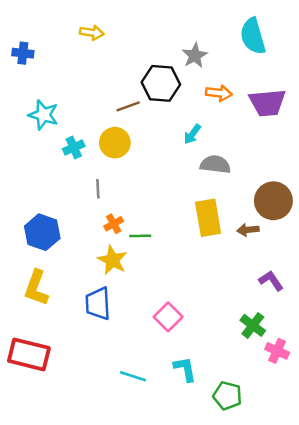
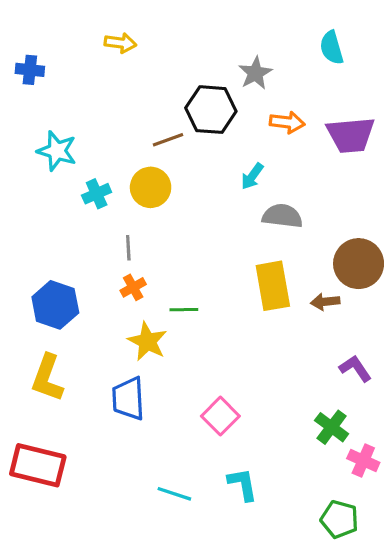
cyan semicircle: (253, 36) -> (332, 48), size x0.7
orange cross: (114, 224) -> (133, 287), moved
green pentagon: (227, 396) -> (340, 519), moved

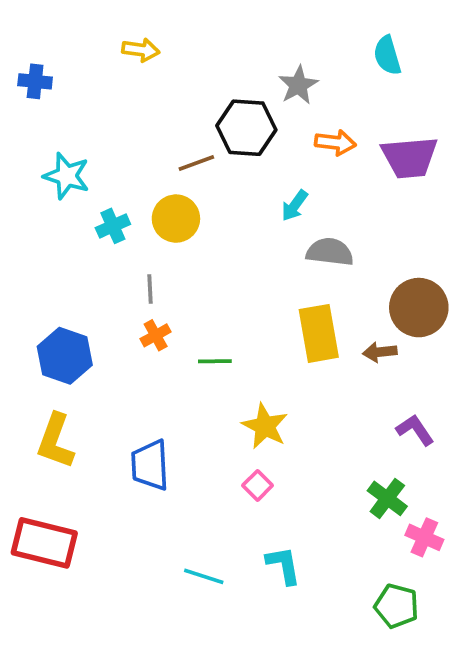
yellow star: (147, 341) -> (265, 426), moved
pink square: (220, 416) -> (258, 485), size x0.7

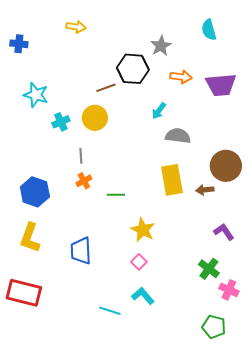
cyan L-shape: (283, 565) -> (143, 296), moved, turned -30

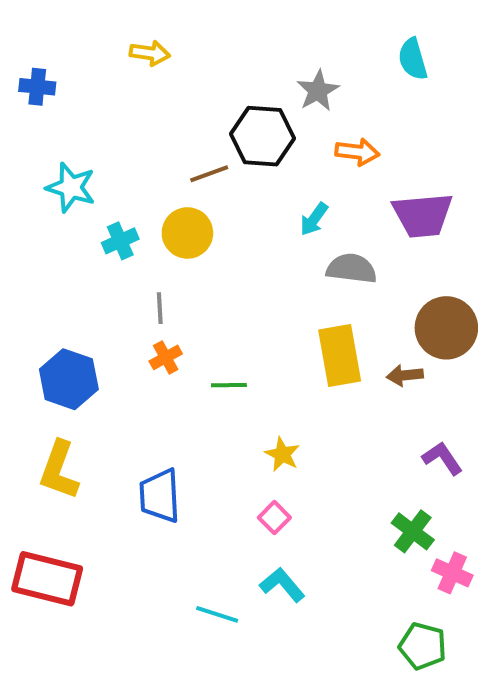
purple trapezoid: (221, 85) -> (423, 215), moved
yellow star: (143, 230) -> (282, 454), size x0.7

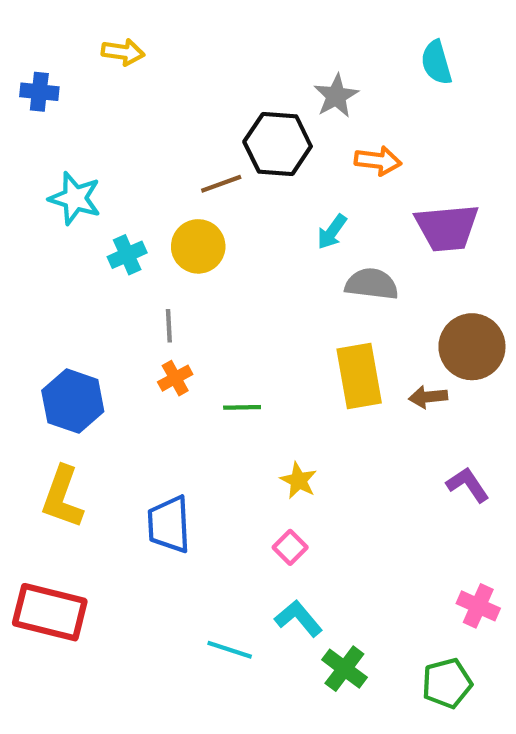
yellow arrow: (150, 53) -> (123, 52), moved
green cross: (413, 531) -> (344, 669), moved
green pentagon: (423, 646) -> (447, 683), turned -30

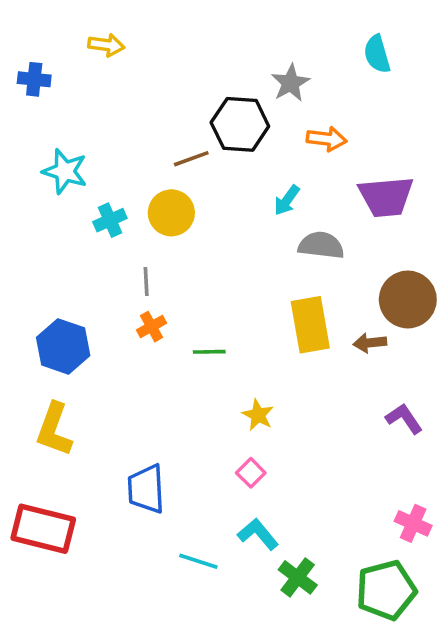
blue trapezoid: (169, 524) -> (146, 489), moved
green pentagon: (447, 683) -> (386, 590), size x1.4

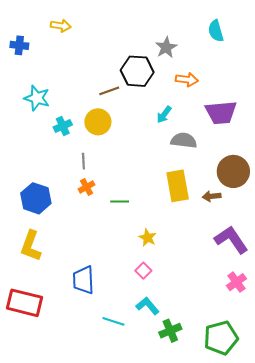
purple L-shape: (404, 419) -> (231, 240), size x1.6
pink cross: (413, 523) -> (236, 282), moved, turned 30
green cross: (298, 577) -> (170, 331), turned 30

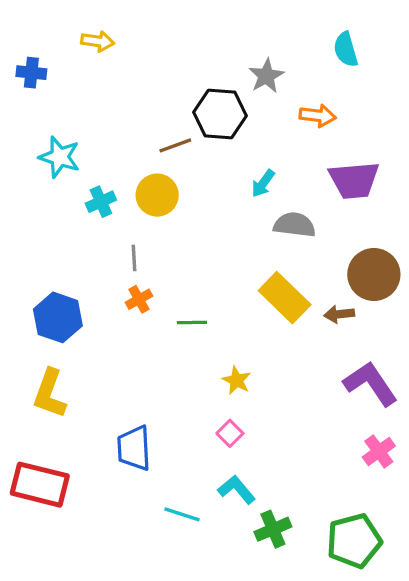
orange arrow: (187, 79) -> (318, 116), moved
yellow rectangle: (178, 186) -> (285, 298), turned -36

